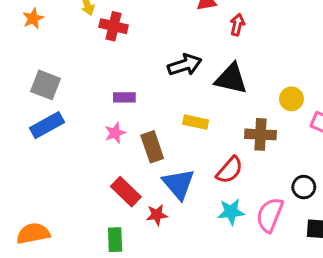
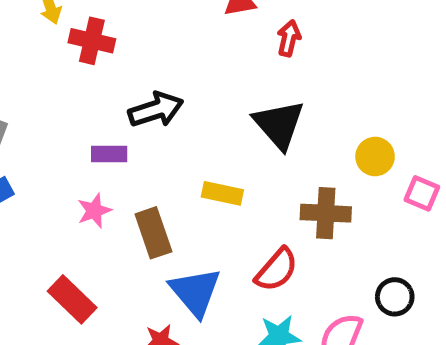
black arrow: (185, 65) -> (156, 110), moved
black triangle: (231, 79) -> (279, 124), turned 36
red rectangle: (126, 192) -> (72, 299), moved

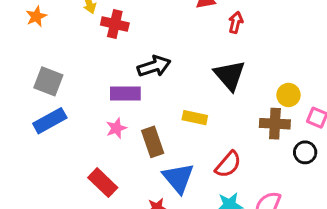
purple rectangle: (109, 154) -> (125, 93), size x1.4
brown cross: (326, 213) -> (275, 124), moved
black circle: (395, 297) -> (305, 152), moved

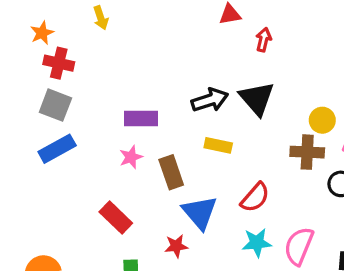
red cross: (115, 24) -> (59, 63), moved
black arrow: (154, 66) -> (210, 100), moved

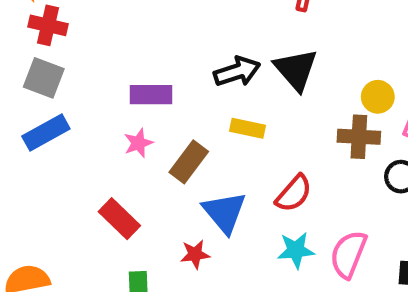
brown rectangle: (171, 172) -> (189, 162), turned 56

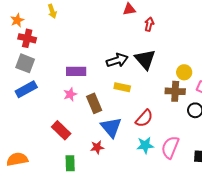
brown rectangle: (189, 162) -> (94, 103), turned -60

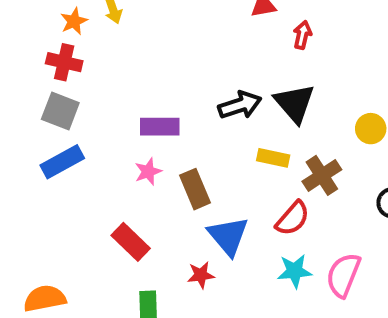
orange star: (17, 20) -> (74, 21), moved
yellow rectangle: (122, 87) -> (273, 158), moved
brown cross: (175, 91) -> (322, 175), moved, turned -36

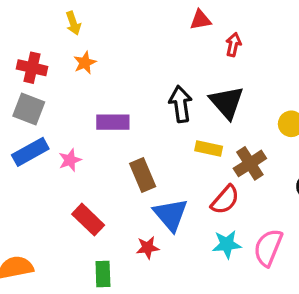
orange star: (74, 21) -> (85, 63), moved
black arrow: (240, 105) -> (181, 104), turned -80
pink star: (148, 172) -> (70, 160), moved

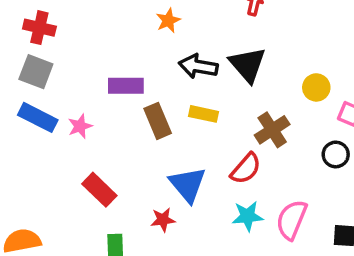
orange star: (85, 63) -> (168, 20), moved
black arrow: (181, 104) -> (198, 66), turned -72
yellow rectangle: (209, 149) -> (203, 114), moved
blue rectangle: (30, 152) -> (38, 117), turned 56
brown rectangle: (143, 175) -> (158, 121), moved

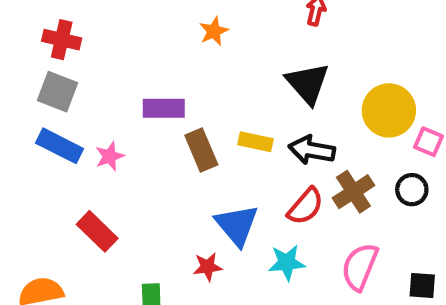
black arrow: (198, 66) -> (312, 150), moved
yellow circle: (316, 87) -> (389, 110), size x1.6
brown cross: (272, 130) -> (353, 192), moved
red rectangle: (99, 190) -> (97, 231), moved
cyan star: (248, 216) -> (287, 263), moved

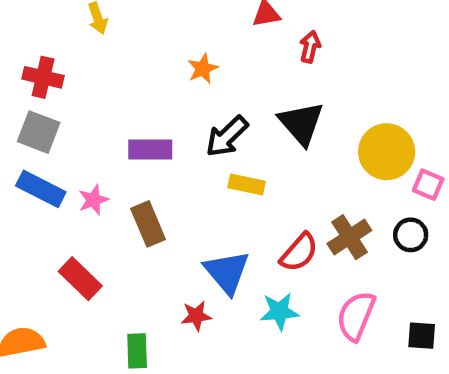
brown rectangle: (201, 150) -> (148, 224), moved
black arrow: (312, 150) -> (227, 136), moved, turned -54

